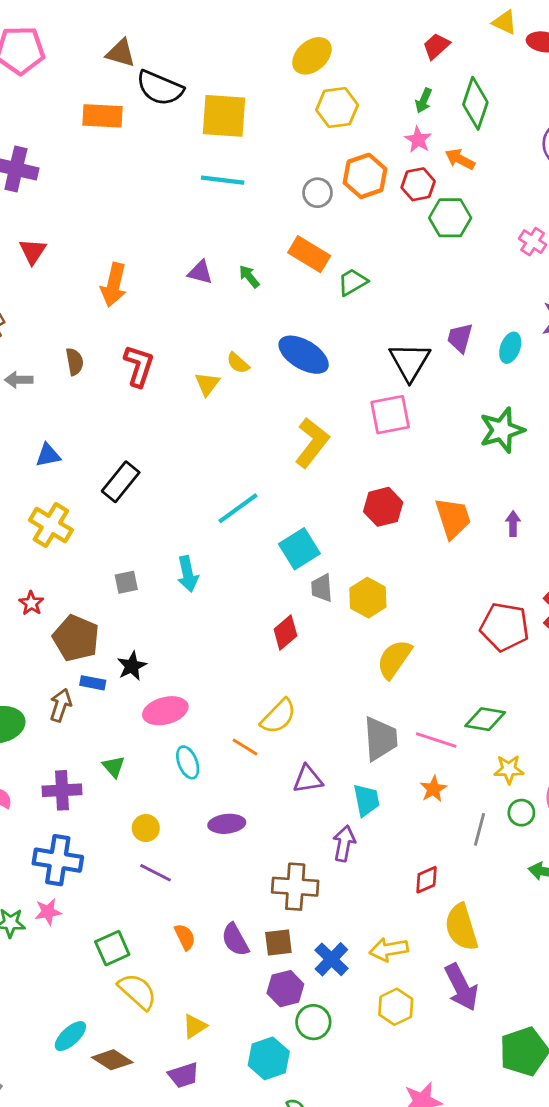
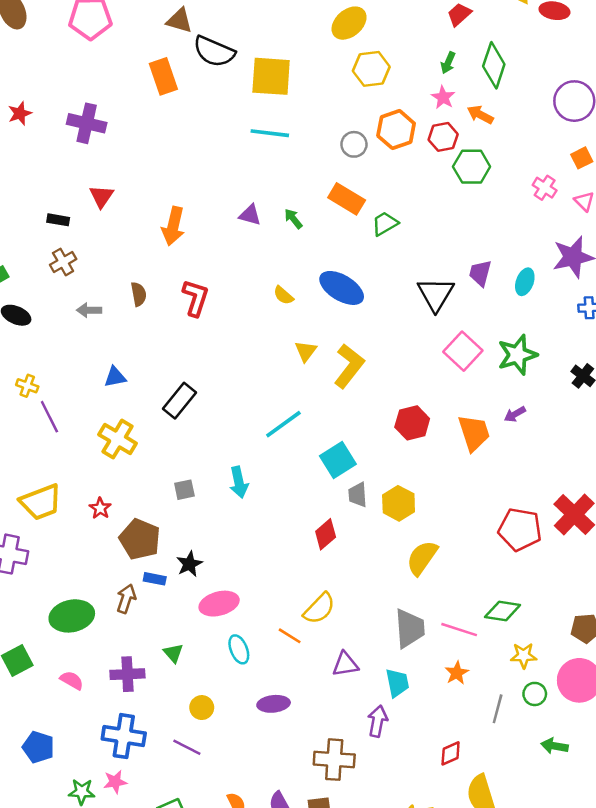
orange rectangle: (103, 116) -> (163, 76), turned 68
yellow triangle: (207, 384) -> (306, 351), moved
pink square: (390, 415) -> (463, 351), moved, turned -36
purple arrow: (513, 524) -> (515, 414), moved, turned -120
purple line: (156, 873) -> (187, 747), moved

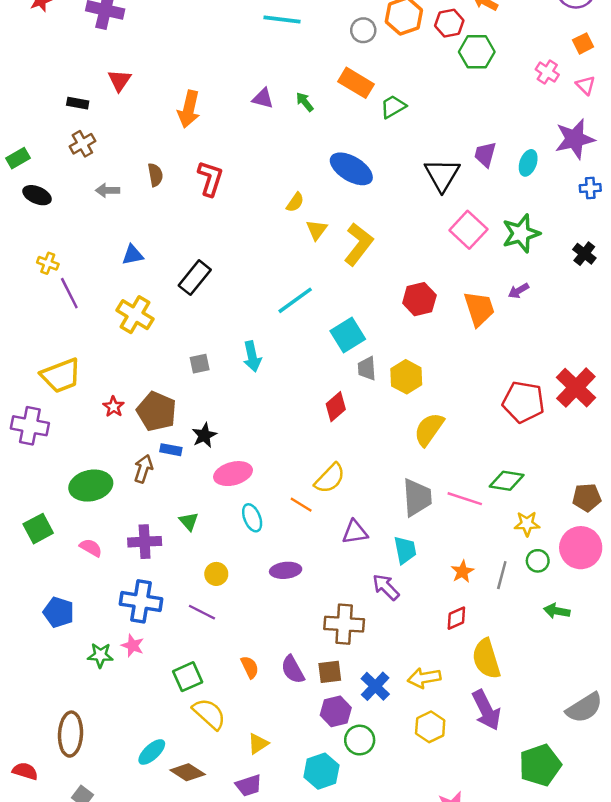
yellow semicircle: (283, 295) -> (295, 202), moved, turned -96
red star: (100, 508) -> (114, 407), moved
orange star: (457, 673) -> (462, 572), moved
purple arrow: (377, 721) -> (386, 587), turned -56
pink star: (115, 782) -> (133, 646), turned 30

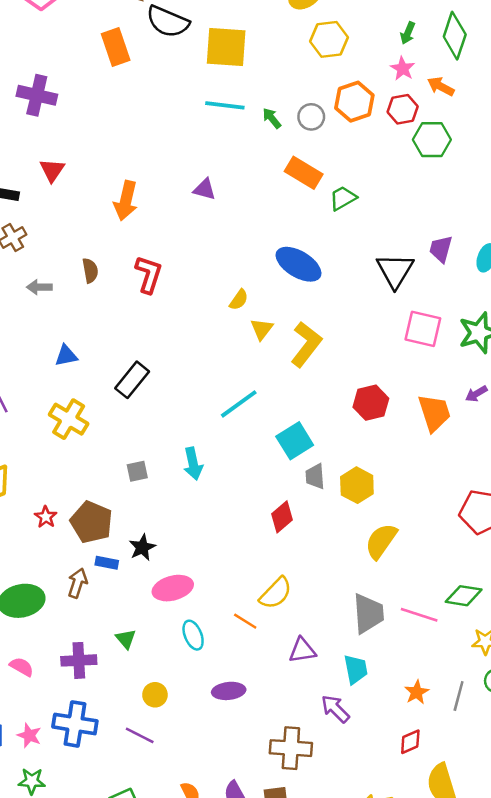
green arrow: (305, 102) -> (272, 118), moved
pink square: (468, 230) -> (423, 329), turned -30
pink star: (133, 646) -> (29, 735), moved

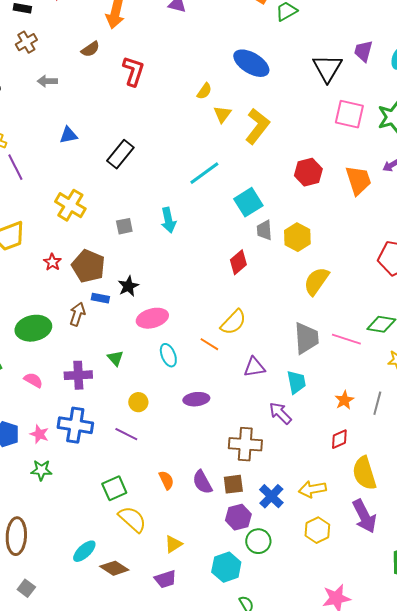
brown semicircle: (90, 271) -> (90, 49), moved, turned 66
yellow cross: (69, 419) -> (70, 205), moved

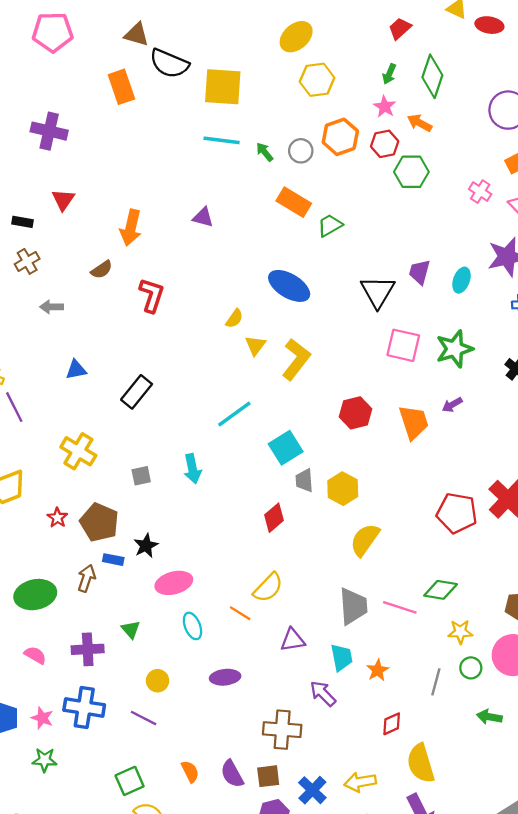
orange star: (344, 400) -> (378, 670), moved

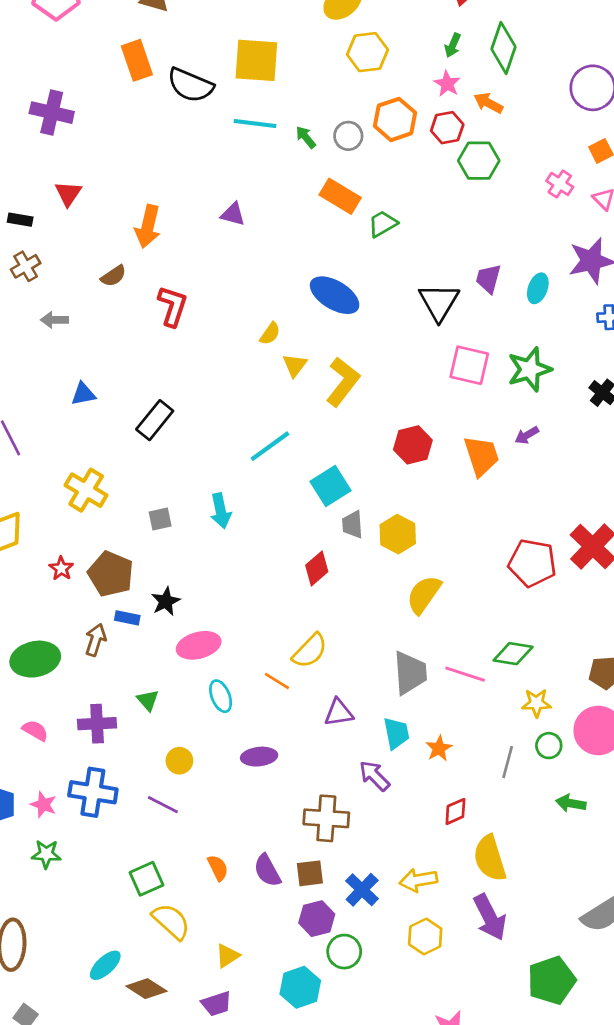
black semicircle: (169, 63) -> (190, 85), moved

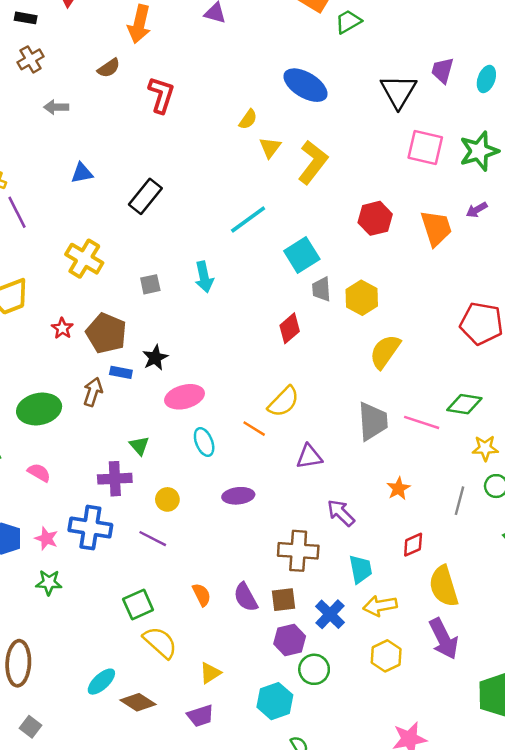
purple cross: (97, 724) -> (115, 479), moved
cyan trapezoid: (396, 733) -> (361, 569), moved

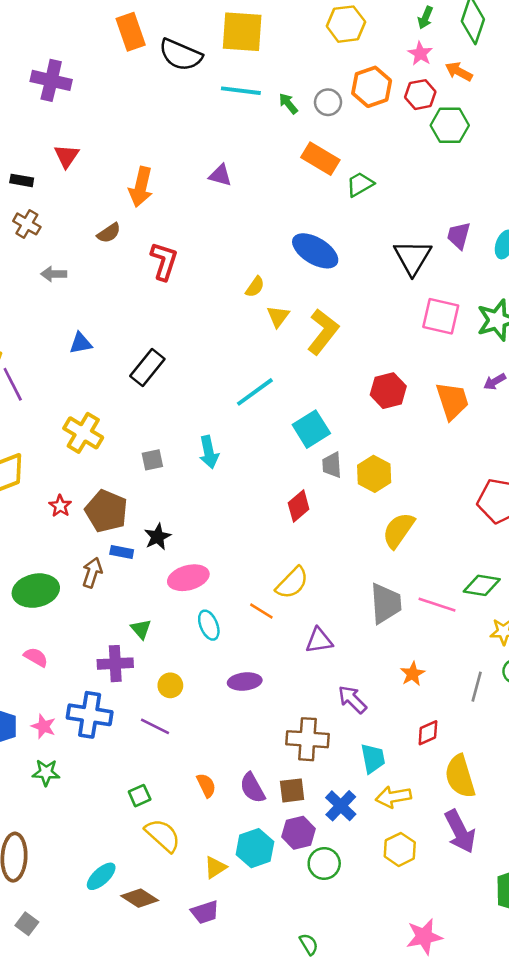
brown cross: (31, 59) -> (27, 224), turned -30
green square: (138, 605) -> (140, 796), size x0.7
cyan hexagon: (275, 701) -> (255, 848), moved

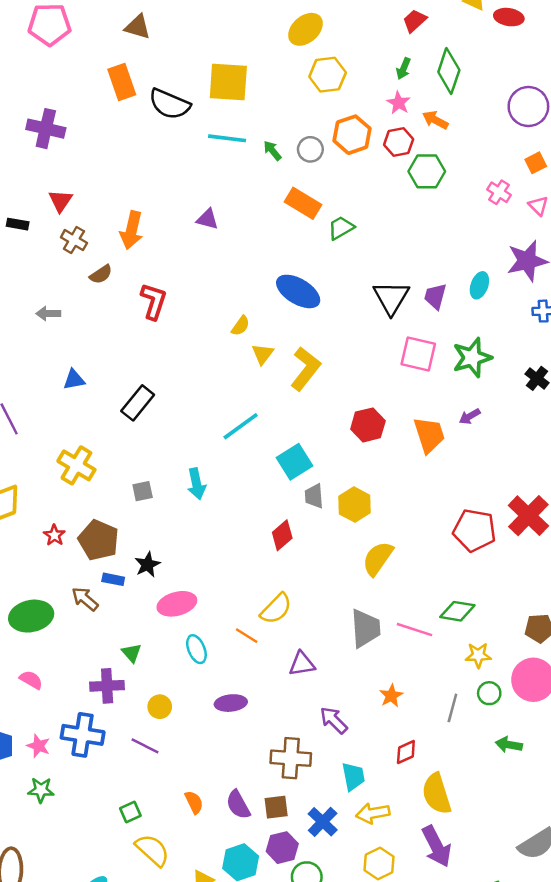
brown cross: (27, 224) -> (74, 240), moved
purple trapezoid: (459, 236) -> (435, 296), moved
brown arrow: (92, 573) -> (85, 599), turned -68

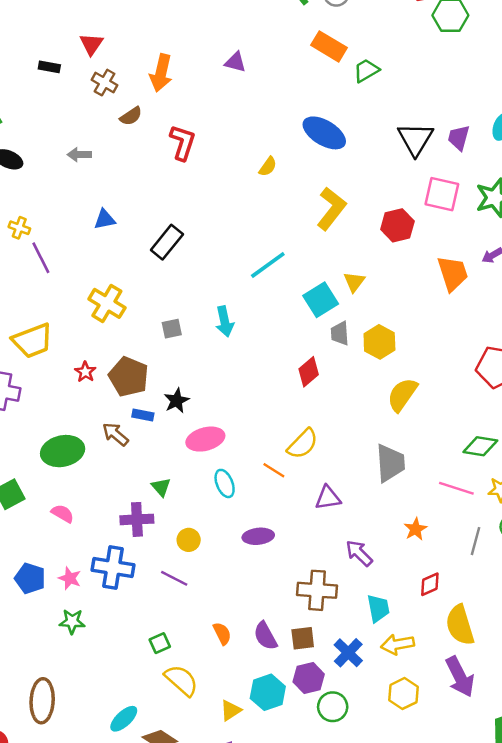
yellow triangle: (263, 354) -> (354, 282), moved
red hexagon: (368, 425) -> (397, 225), moved
pink line: (415, 630) -> (456, 488), moved

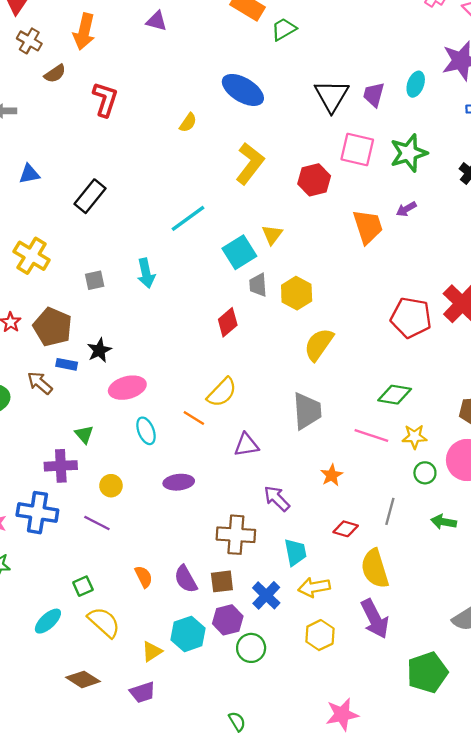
gray line: (476, 541) -> (390, 511), moved
red diamond: (430, 584) -> (346, 529), turned 40
cyan ellipse: (124, 719) -> (48, 621), moved

